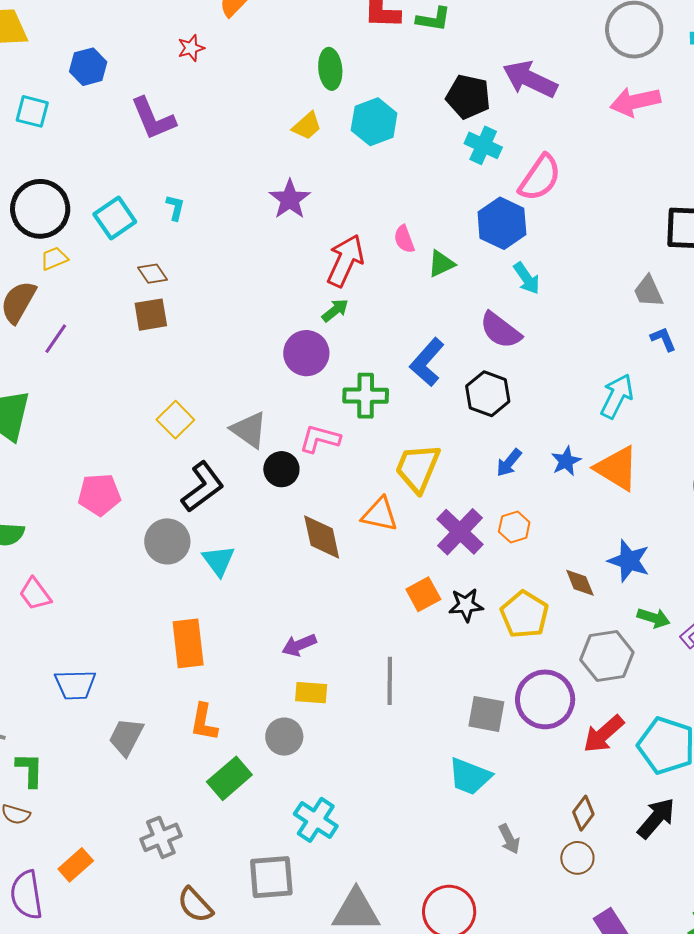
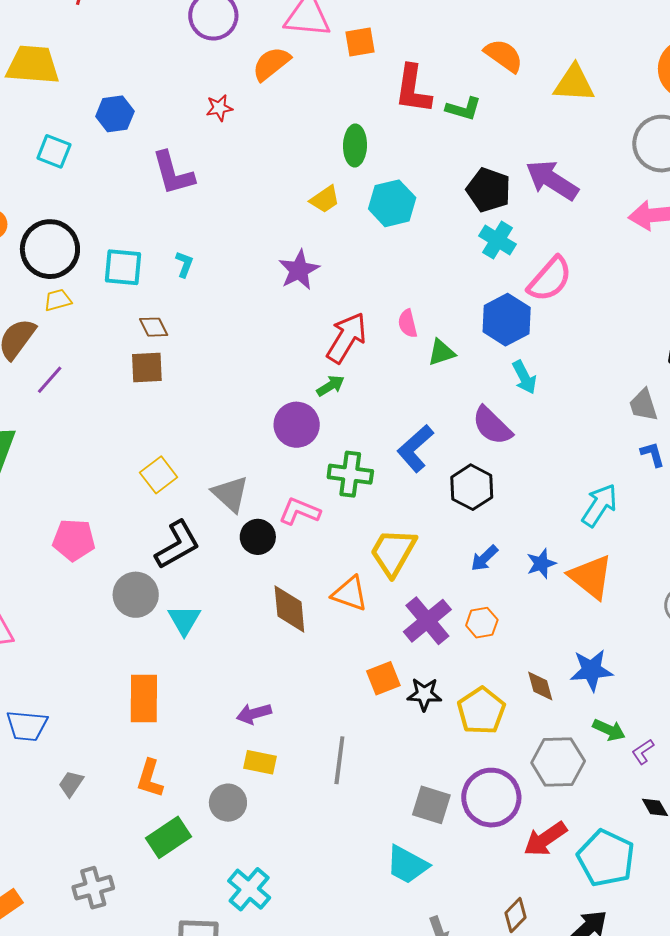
cyan square: (115, 218) -> (123, 267), turned 33
blue star: (629, 561) -> (591, 670), turned -30
gray trapezoid: (126, 737) -> (71, 784), size x0.7

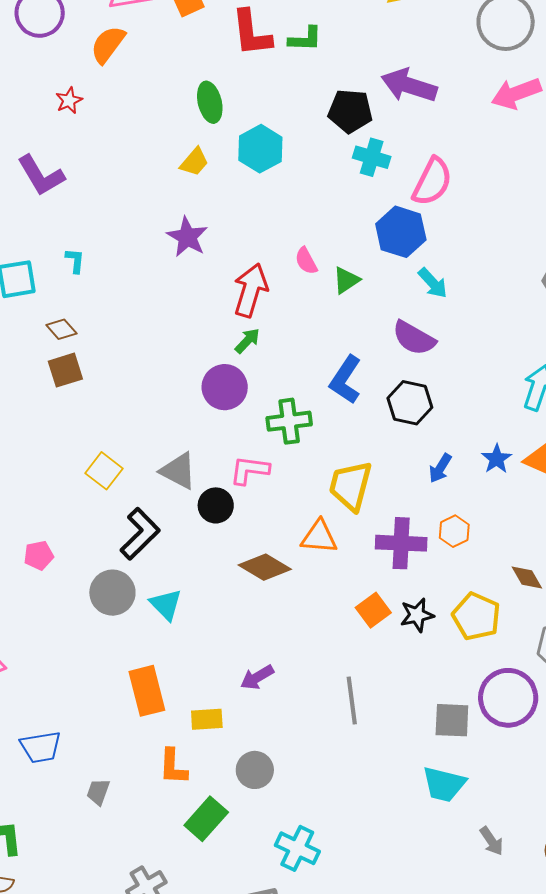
pink pentagon: (74, 540) -> (39, 555), size x0.7
brown diamond: (289, 609) -> (265, 567), turned -39
purple cross: (427, 621) -> (401, 543), turned -33
yellow rectangle: (260, 762) -> (207, 719), moved

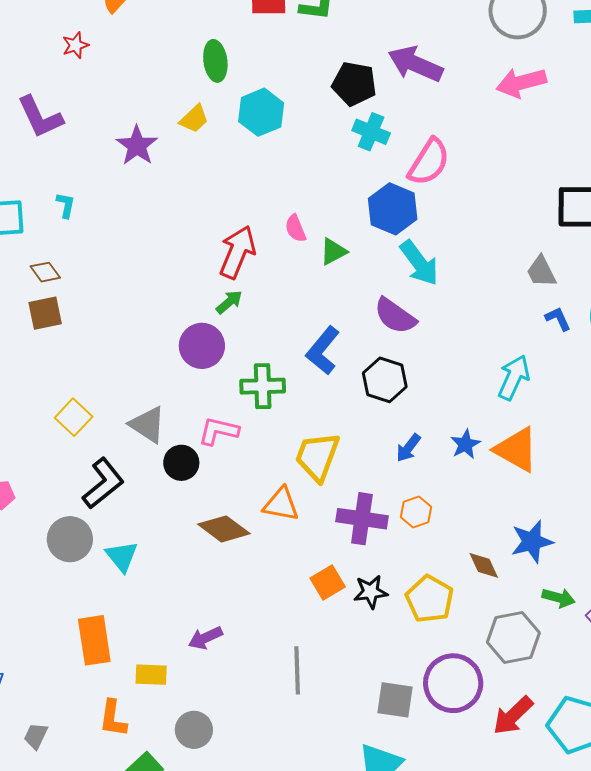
purple star: (187, 237) -> (137, 146), moved
cyan arrow: (433, 283) -> (419, 263), size x1.4

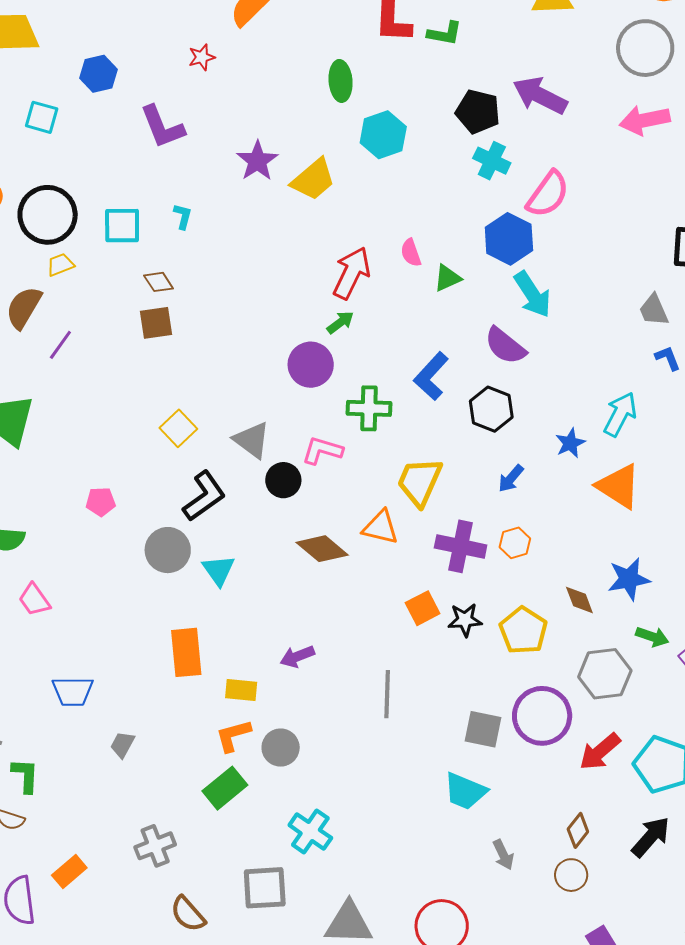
yellow trapezoid: (194, 119) -> (313, 179), moved, size x1.5
blue star: (465, 444) -> (570, 443), moved
orange L-shape: (113, 718) -> (233, 736), moved, turned 63

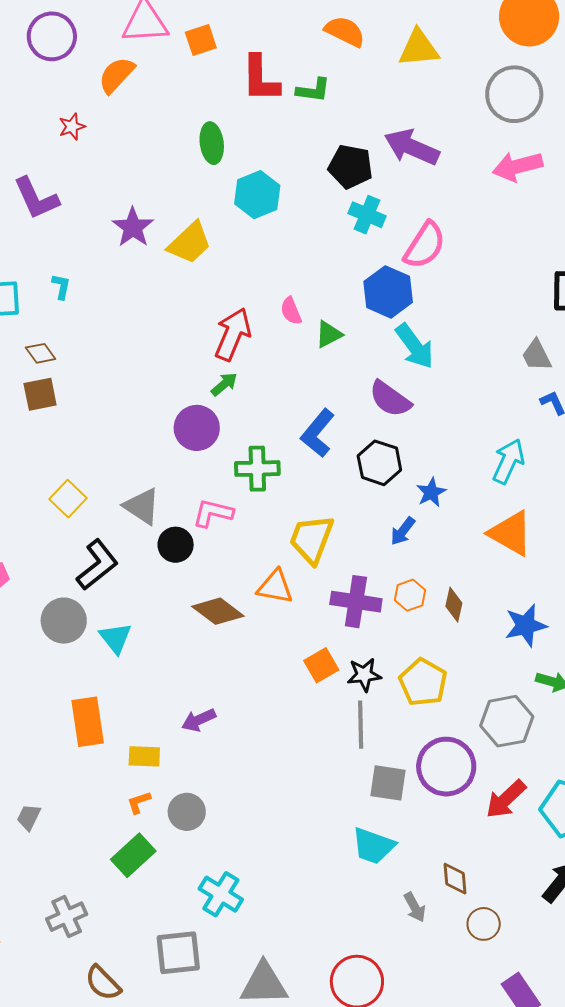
blue star: (570, 443) -> (431, 492), moved
brown diamond: (579, 600) -> (454, 605), moved, turned 36
gray line: (387, 694) -> (361, 725), moved
orange L-shape: (233, 736) -> (139, 802), size x0.7
brown diamond: (578, 830) -> (455, 879), moved, turned -40

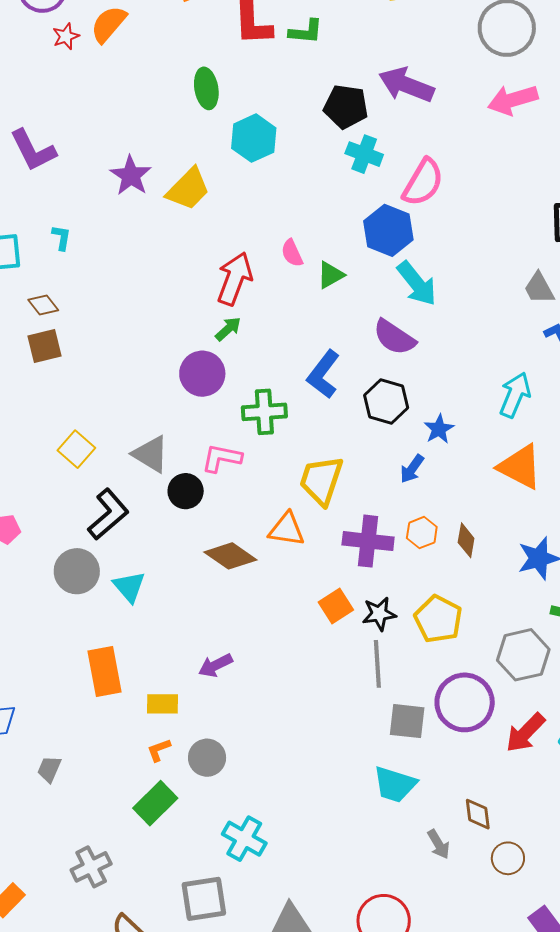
red star: (72, 127) -> (66, 36), moved

